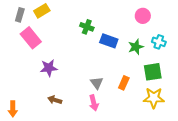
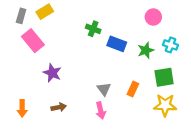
purple star: (49, 68) -> (52, 73), turned 30
brown arrow: (55, 100) -> (59, 107), turned 152
orange arrow: (13, 109) -> (22, 108), moved

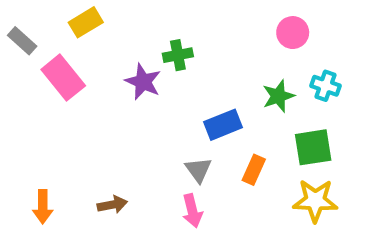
gray rectangle: (21, 16) -> (22, 41), moved, turned -64
green cross: (93, 29) -> (178, 55), turned -32
blue rectangle: (117, 44) -> (223, 125), moved, turned -42
purple star: (52, 73) -> (143, 82), moved

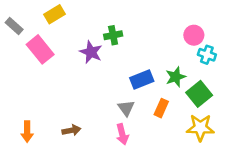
pink circle: (293, 33) -> (194, 35), moved
green star: (278, 96) -> (176, 77), moved
green square: (313, 147) -> (199, 94), turned -30

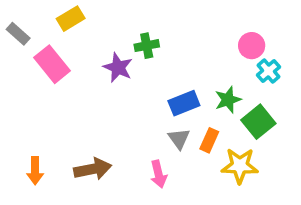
cyan cross: (207, 55) -> (269, 71), turned 30
gray triangle: (126, 108) -> (179, 139), moved
yellow star: (200, 128) -> (240, 166), moved
brown arrow: (71, 130) -> (93, 169), size x1.5

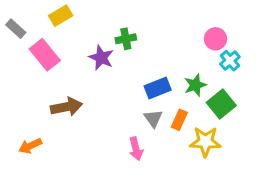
brown arrow: (93, 169) -> (66, 107), moved
orange arrow: (35, 171) -> (30, 146), turned 65

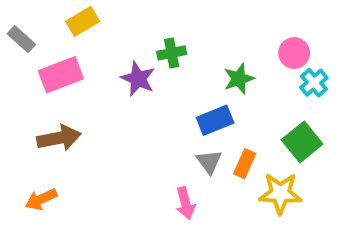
pink rectangle: (45, 55) -> (61, 75), turned -72
green star: (195, 85) -> (239, 79), moved
brown arrow: (66, 107) -> (59, 138), moved

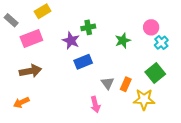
blue rectangle: (215, 120) -> (83, 62), moved

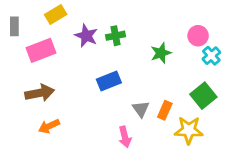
gray rectangle: (11, 20) -> (14, 26), turned 48
purple star: (71, 41) -> (86, 36), moved
orange arrow: (21, 102) -> (49, 126), moved

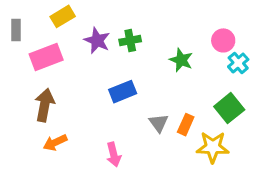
green star: (161, 53) -> (181, 60), turned -30
brown arrow: (40, 93) -> (45, 105), turned -68
pink arrow: (125, 137) -> (114, 155), moved

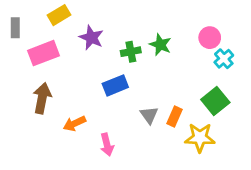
green cross: (130, 40) -> (131, 52), moved
green star: (181, 60) -> (160, 45), moved
orange arrow: (55, 143) -> (74, 124), moved

